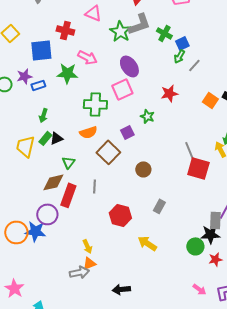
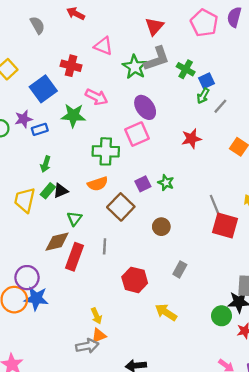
blue square: (41, 50) -> (43, 89), turned -30
green star: (147, 116) -> (166, 183), moved
purple circle: (47, 214) -> (27, 278), moved

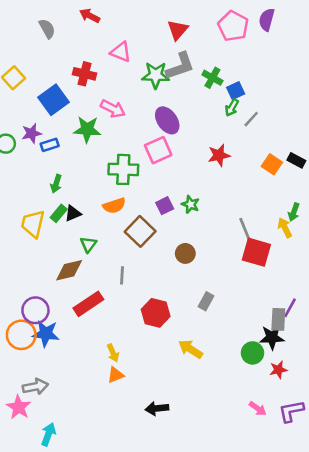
green star: (135, 67) -> (156, 75), turned -30
red rectangle: (74, 257) -> (88, 304), moved, turned 36
gray arrow: (87, 346) -> (35, 387), moved

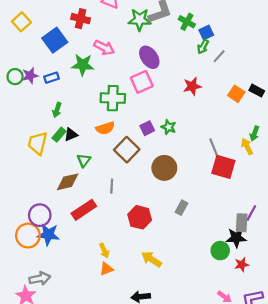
purple star: (32, 133) -> (30, 76), moved
brown circle: (185, 253) -> (164, 168), size x1.5
yellow arrow: (190, 349) -> (151, 259), moved

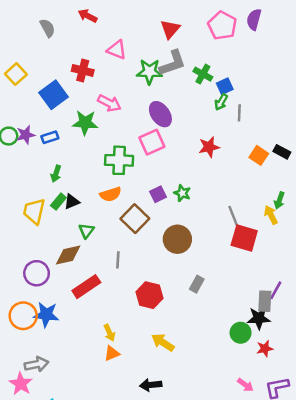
gray line: (219, 56) -> (239, 113), turned -40
purple circle: (40, 215) -> (37, 273), moved

